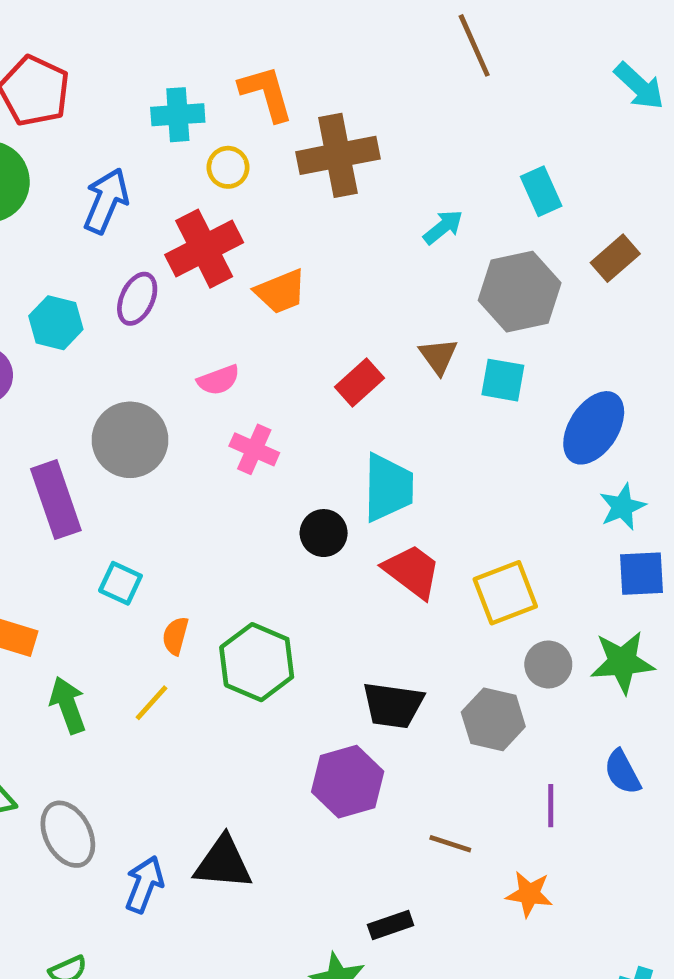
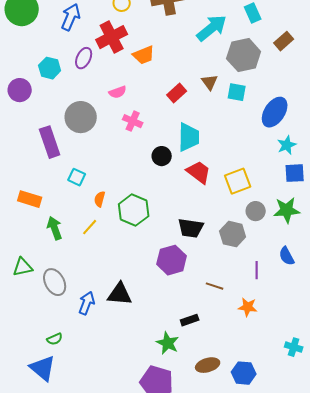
cyan arrow: (443, 227) -> (212, 28), size x1.8

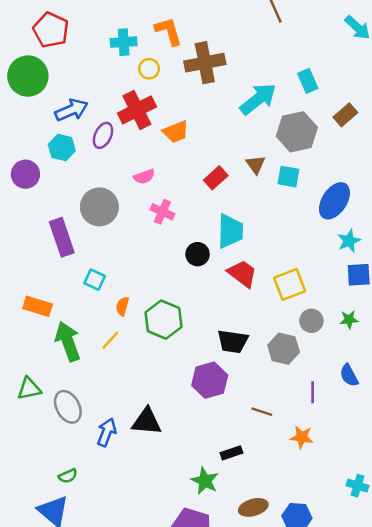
blue arrow: (71, 17) -> (71, 110), moved, turned 44
green star: (287, 210) -> (349, 320), size x0.6
green arrow: (55, 228) -> (68, 341), size x1.4

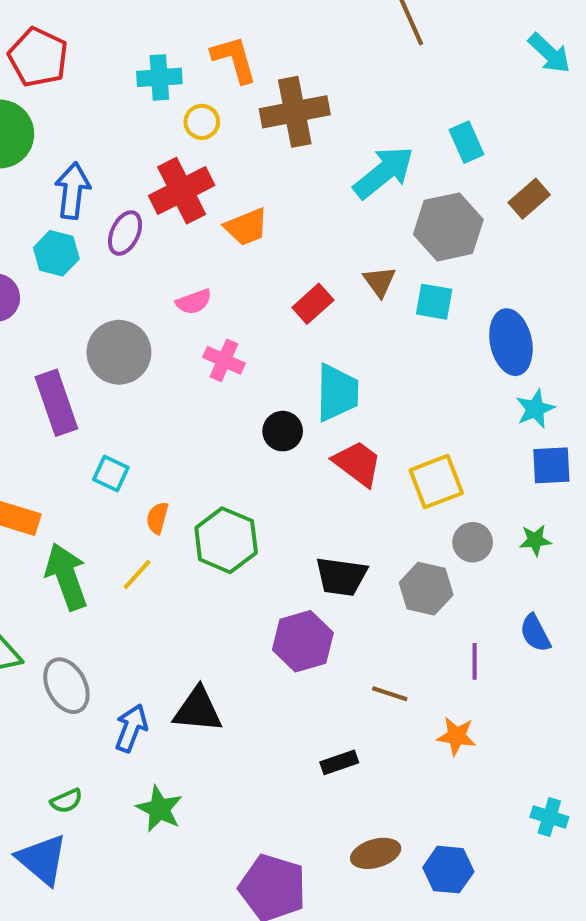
blue arrow: (71, 110) -> (72, 191), turned -60
blue ellipse: (334, 201) -> (511, 342), turned -45
green star: (205, 481) -> (159, 809), moved

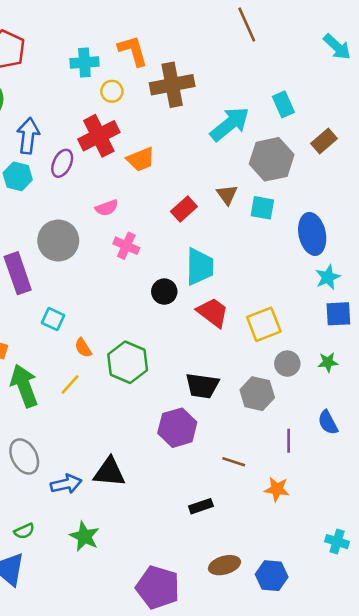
orange semicircle: (157, 518) -> (83, 348), turned -48
blue arrow: (131, 728) -> (66, 484), turned 56

